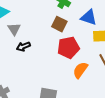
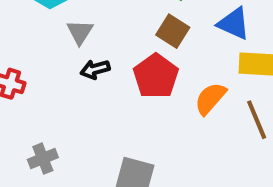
red pentagon: (68, 48) -> (156, 76), moved, turned -30
orange semicircle: (80, 70) -> (210, 98), moved

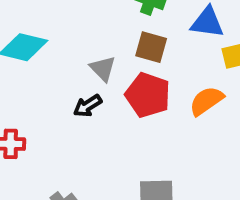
gray triangle: (80, 32) -> (103, 69), moved
orange semicircle: (210, 98) -> (206, 101), turned 30

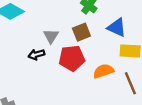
brown square: (151, 47) -> (81, 32), turned 36
red pentagon: (148, 95) -> (72, 58), turned 30

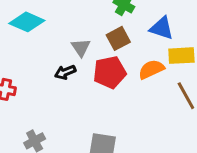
orange semicircle: (103, 71) -> (151, 69), moved

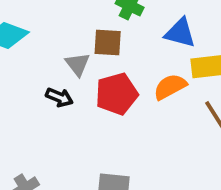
brown square: (118, 38) -> (108, 42), moved, turned 35
black arrow: (65, 72) -> (59, 97), turned -132

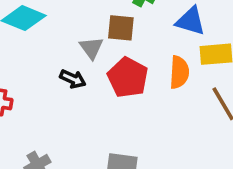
orange semicircle: (170, 87) -> (179, 72), turned 120
red pentagon: (117, 94) -> (128, 77), turned -30

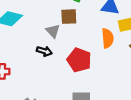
red pentagon: (128, 77) -> (79, 60), moved

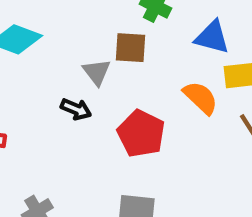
orange semicircle: (108, 38) -> (201, 98), turned -48

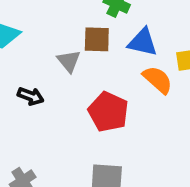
blue triangle: (212, 37) -> (143, 42), moved
black arrow: (76, 109) -> (31, 96), moved

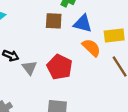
gray triangle: (69, 61) -> (30, 68), moved

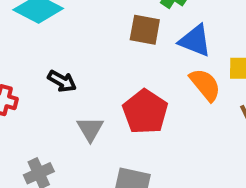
gray triangle: (30, 68) -> (90, 129), moved

